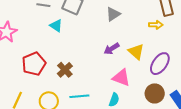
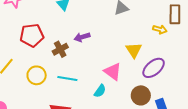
purple arrow: (112, 49) -> (82, 37), moved

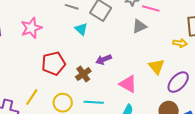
pink triangle: (113, 71) -> (128, 84), moved

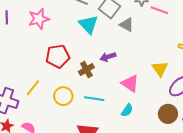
gray triangle: (139, 26) -> (127, 25), moved, turned 49
cyan triangle: (81, 29) -> (88, 24), size x1.5

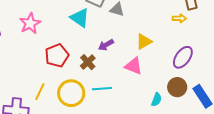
yellow triangle: (160, 69) -> (144, 42), moved, turned 48
yellow circle: (63, 96) -> (71, 93), size x1.4
cyan semicircle: (127, 110) -> (156, 100), moved

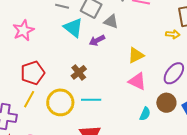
purple arrow: (106, 45) -> (97, 40), moved
red pentagon: (57, 56) -> (33, 73), moved
pink triangle: (134, 66) -> (137, 81), moved

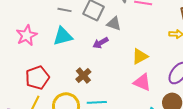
cyan triangle: (73, 28) -> (63, 36), moved, turned -50

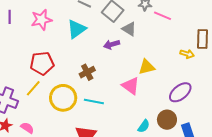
cyan triangle: (63, 36) -> (77, 29), turned -35
pink triangle: (142, 82) -> (131, 86), moved

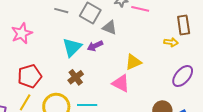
cyan triangle: (77, 29) -> (72, 47), moved
purple ellipse: (180, 92) -> (183, 76), moved

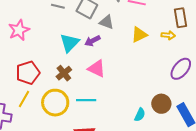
yellow triangle: (133, 62) -> (139, 35), moved
brown cross: (76, 77) -> (64, 73), moved
pink triangle: (121, 83) -> (97, 69), moved

